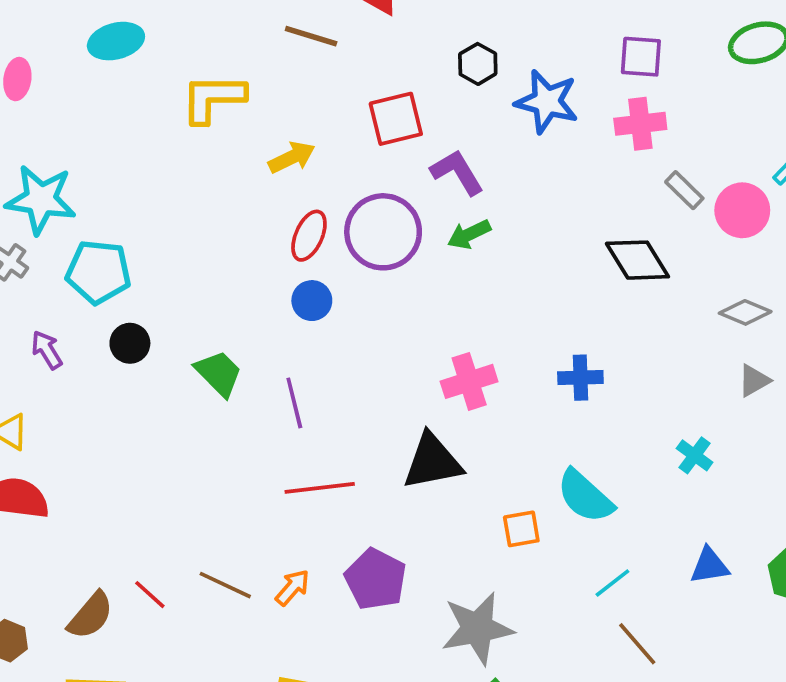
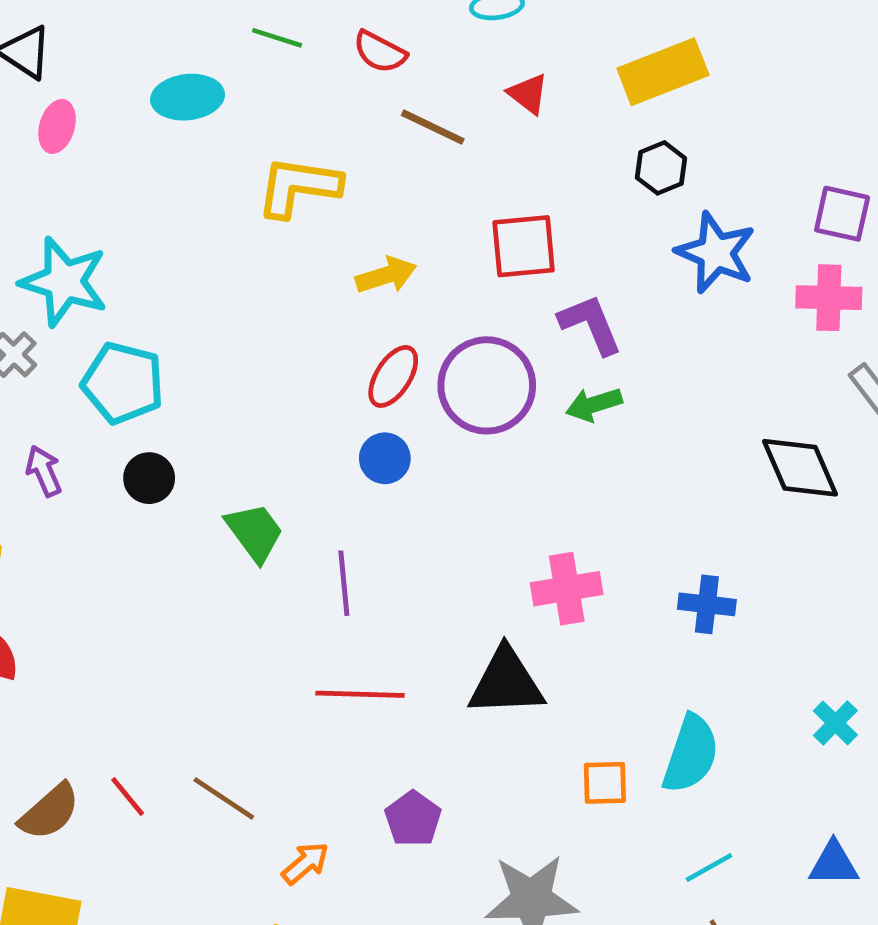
black hexagon: (478, 64) -> (661, 168), moved
cyan semicircle: (585, 496) -> (691, 754), turned -122
purple pentagon: (376, 579) -> (413, 819), size x0.7
orange arrow: (293, 588) -> (305, 863), moved

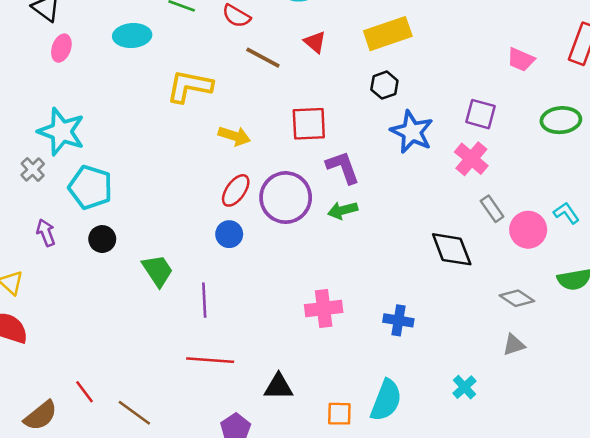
yellow arrow: (386, 275) -> (234, 136), turned 32
pink cross: (829, 298) -> (471, 159), turned 36
black triangle: (506, 682) -> (279, 387), moved, size x0.7
red line: (128, 796) -> (85, 392), moved

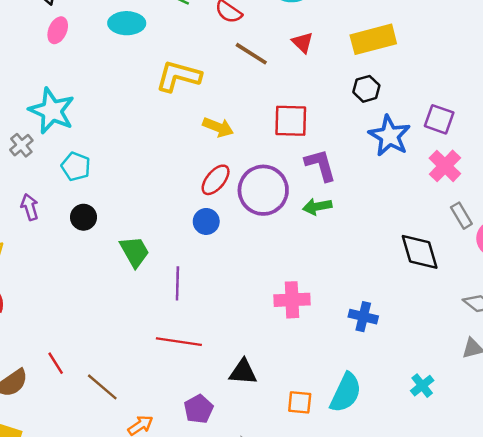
purple square: (480, 114) -> (439, 119), moved
cyan pentagon: (90, 187) -> (76, 167), size x0.7

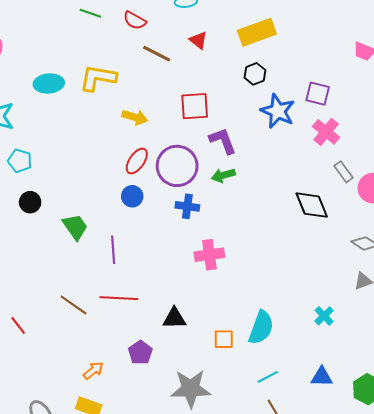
cyan ellipse: (127, 23) -> (49, 84), moved
blue cross: (363, 317) -> (187, 206), moved
brown line: (102, 387) -> (74, 305), moved

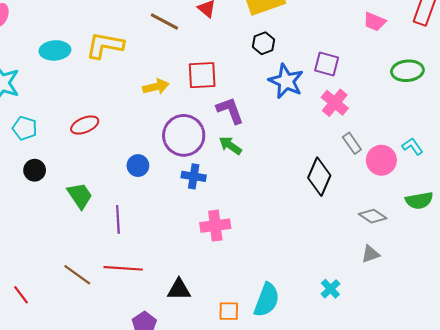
yellow arrow: (135, 117) -> (156, 87), moved, turned -30
red ellipse: (137, 161) -> (85, 125), moved, turned 32
green arrow: (223, 175) -> (230, 145), turned 50
black diamond: (312, 205) -> (319, 177), turned 45

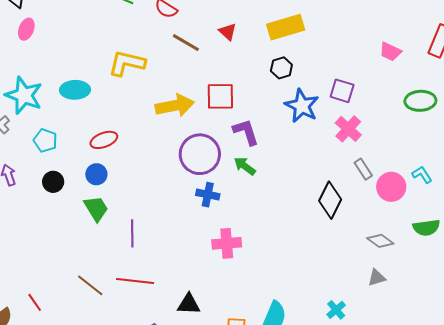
cyan ellipse: (55, 50) -> (75, 90), moved
yellow arrow: (156, 87) -> (175, 106), size x1.5
blue circle: (138, 166) -> (96, 174), moved

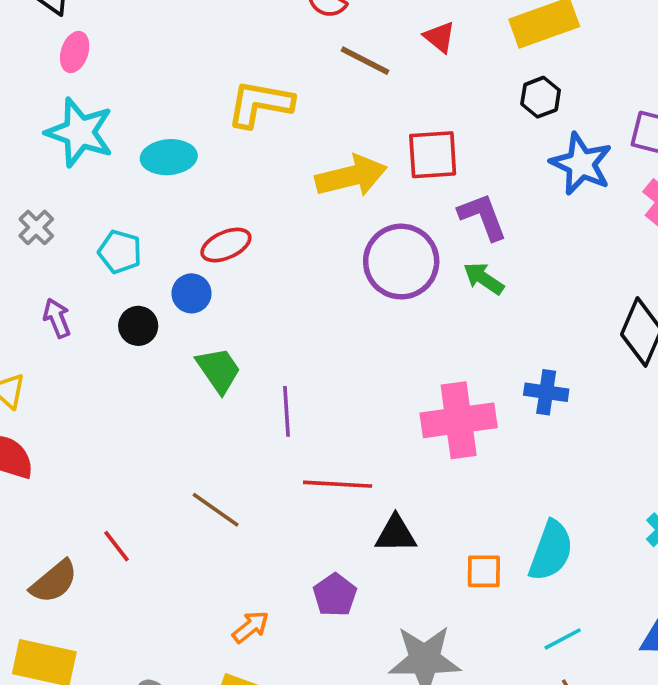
cyan star: (24, 95) -> (80, 132), moved
blue circle: (96, 174) -> (191, 293), moved
blue cross: (208, 195) -> (546, 392), moved
pink cross: (227, 243) -> (459, 420), size x1.4
red line: (135, 281) -> (338, 484), moved

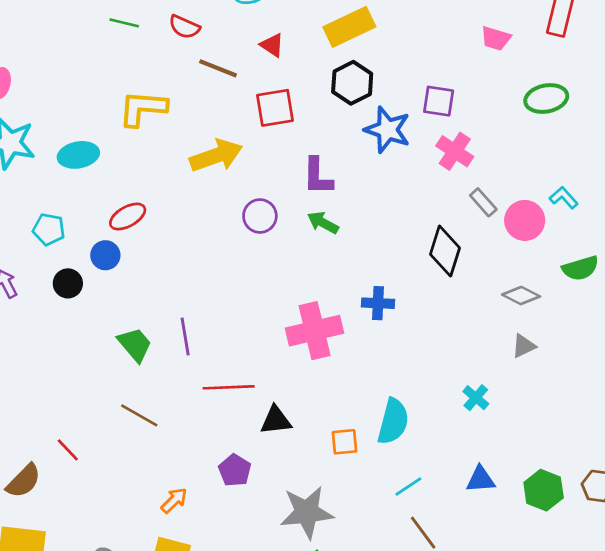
black hexagon: (541, 97) -> (352, 83), size x1.4
red square: (433, 155) -> (275, 108), moved
purple L-shape: (483, 217) -> (318, 176), turned -153
purple circle: (401, 262) -> (260, 216), size x0.6
green trapezoid: (219, 370) -> (135, 345), moved

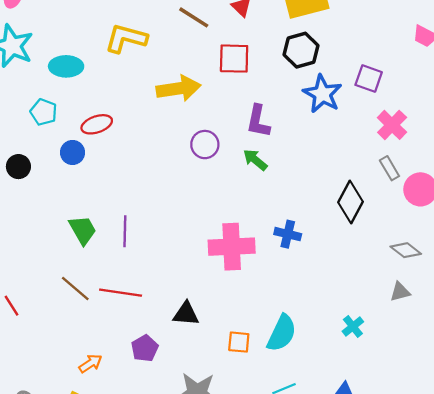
pink cross: (455, 151) -> (392, 125), moved
cyan pentagon: (49, 229) -> (44, 112), moved
black circle: (68, 283) -> (18, 167), moved
red line: (229, 387) -> (121, 293), moved

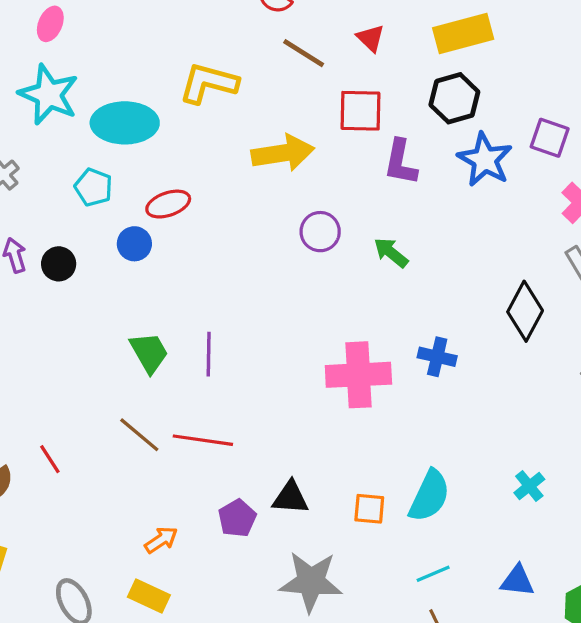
cyan ellipse: (66, 66) -> (125, 123), size x1.4
purple L-shape: (258, 121) -> (401, 162), moved
black triangle: (186, 314) -> (290, 498), moved

